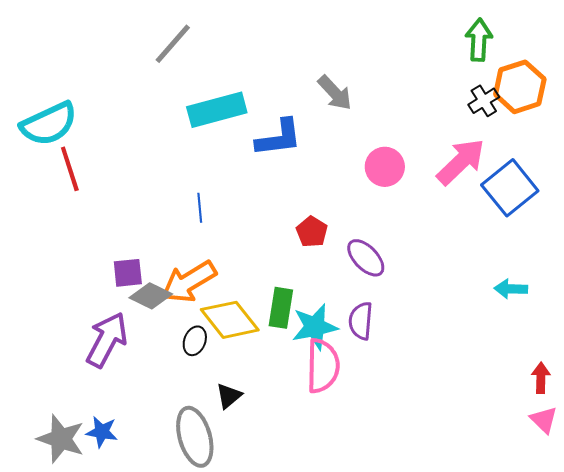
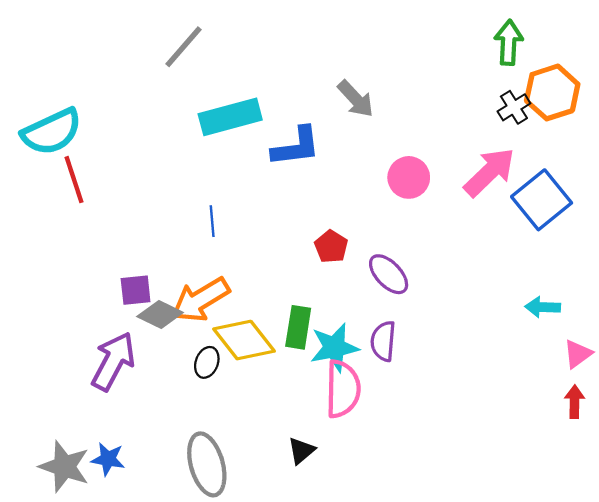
black triangle: (229, 396) -> (301, 451), moved
pink triangle: (544, 420) -> (578, 354), moved, turned 40

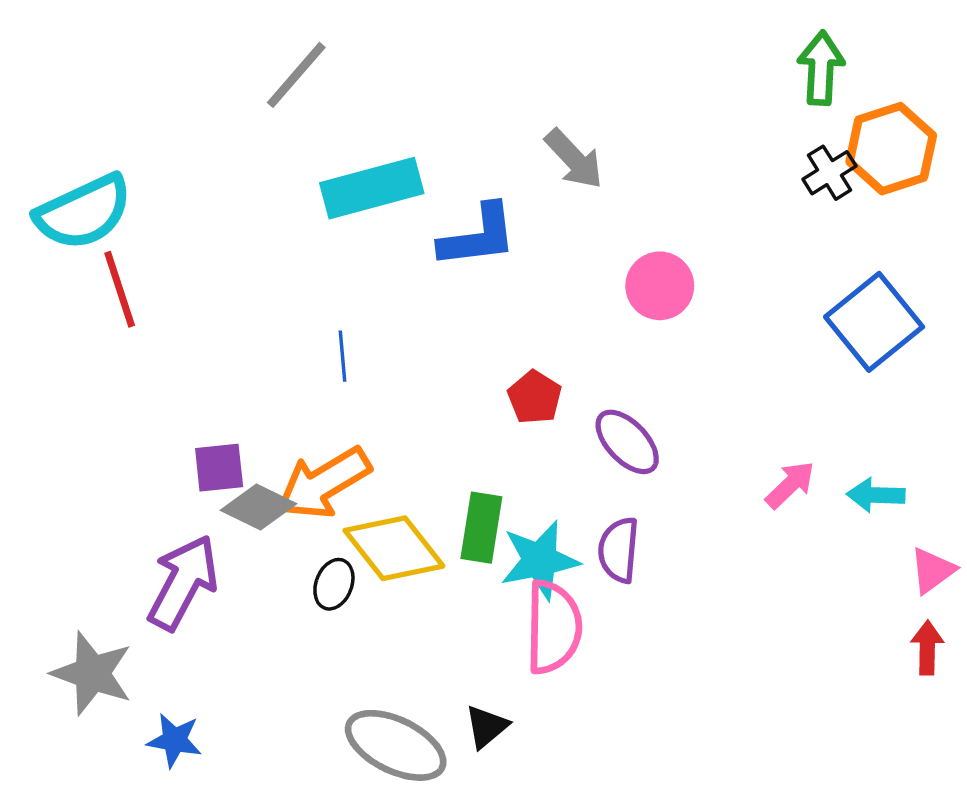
pink arrow: (489, 172) -> (790, 485), moved, size x0.6
gray ellipse: (207, 464) -> (396, 745), moved, turned -48
gray star: (64, 467) -> (92, 673), moved

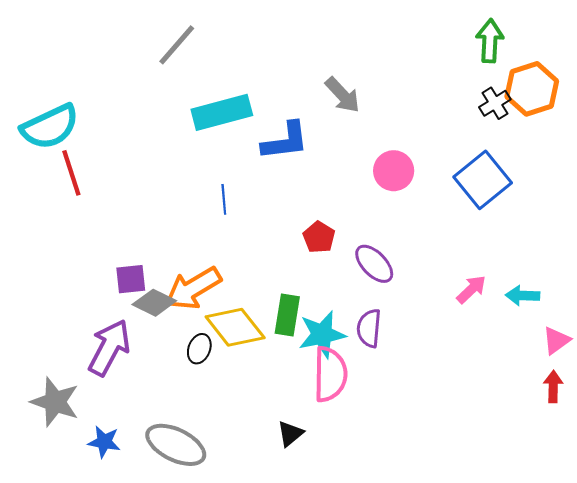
blue square: (874, 322) -> (483, 180), moved
blue line: (343, 356) -> (224, 199), moved
gray ellipse: (396, 745) -> (176, 445), moved

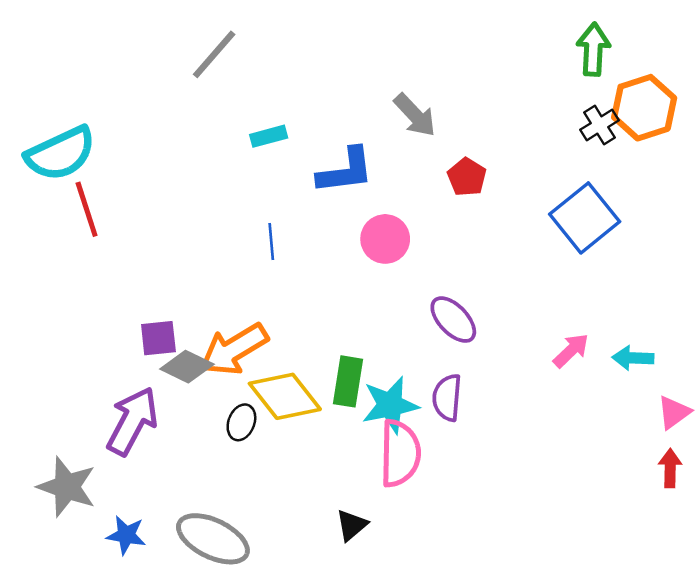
cyan rectangle: (222, 112) -> (269, 136), size x0.5
pink circle: (394, 171) -> (385, 239), moved
red pentagon: (319, 237) -> (467, 177), moved

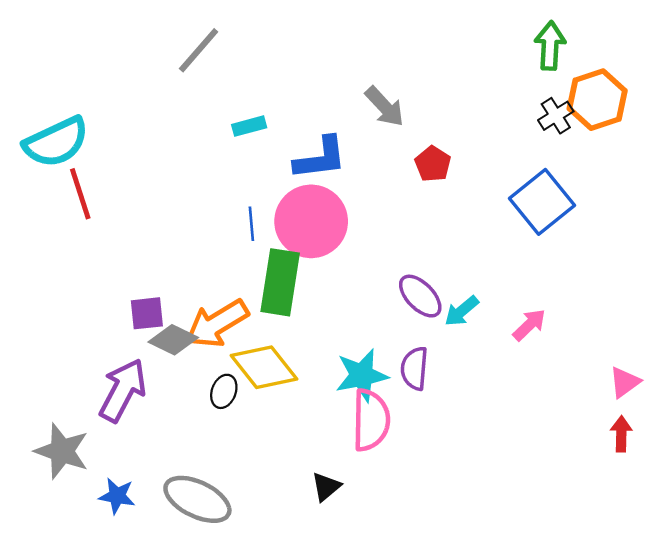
pink circle: (385, 239) -> (311, 221), moved, size x1.6
cyan arrow: (633, 358) -> (462, 311), moved, turned -42
green rectangle: (348, 381) -> (280, 282), moved, size x1.4

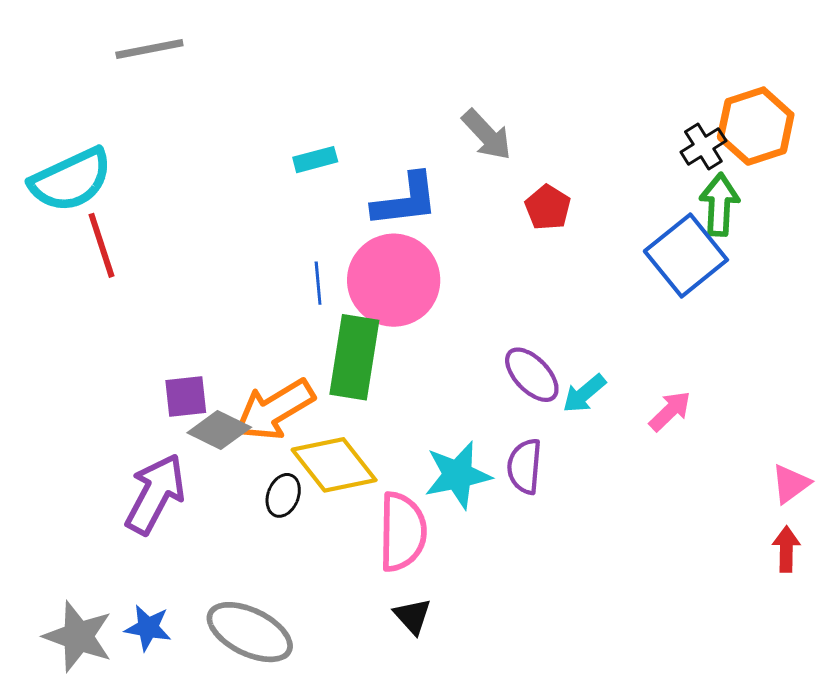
green arrow: (550, 46) -> (719, 205), moved
gray line: (199, 50) -> (149, 49), moved, turned 38
pink semicircle: (371, 420) -> (402, 532), moved
gray star: (62, 451) -> (78, 636), moved
black triangle: (326, 487) -> (413, 616), turned -32

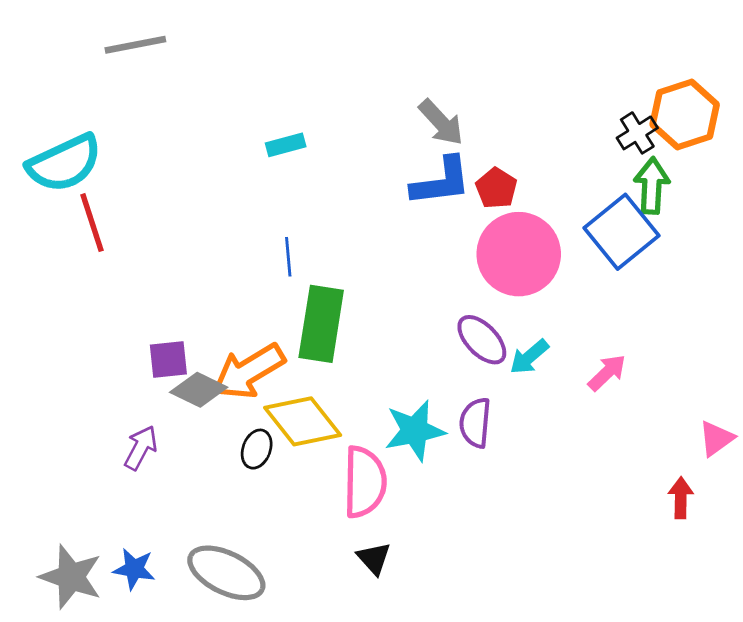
blue L-shape: (405, 200) -> (441, 182), moved
pink circle: (394, 280) -> (519, 254), moved
purple arrow: (155, 494) -> (141, 448), size x0.6
red arrow: (786, 549) -> (681, 498), moved

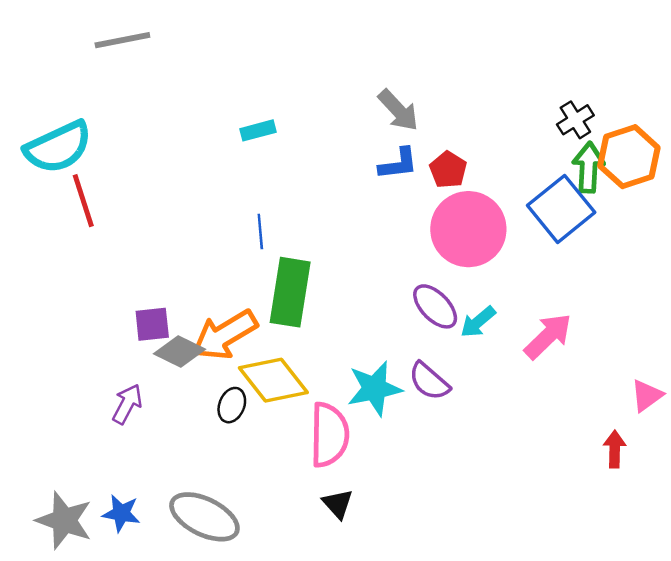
orange hexagon: (685, 115) -> (629, 157), moved
blue L-shape: (441, 182) -> (398, 164), size x0.7
pink arrow: (607, 373) -> (548, 336), size x1.4
purple semicircle: (475, 423) -> (429, 381), turned -54

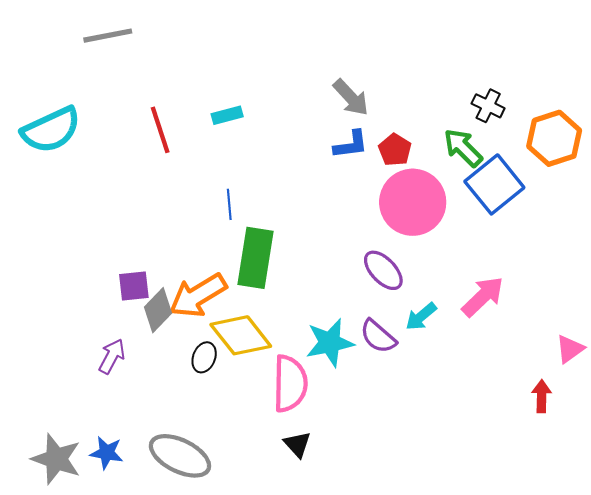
black cross: (575, 120) -> (488, 106), moved, turned -32
green arrow: (588, 167) -> (463, 148), moved, turned -48
red line: (83, 201) -> (160, 130), moved
cyan arrow: (478, 322) -> (421, 316), moved
gray diamond: (180, 352) -> (158, 310), turned -72

